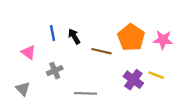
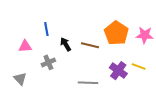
black arrow: (74, 36) -> (66, 44), moved
pink triangle: (28, 52) -> (25, 46), turned -40
gray line: (85, 93) -> (88, 83), moved

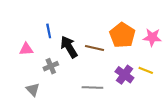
black arrow: (66, 44) -> (69, 47), size x1.5
gray triangle: (20, 79) -> (33, 90), moved

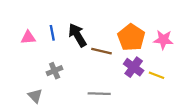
black arrow: (69, 47) -> (77, 35), moved
pink triangle: (26, 49) -> (28, 37), moved
purple cross: (124, 75) -> (134, 67), moved

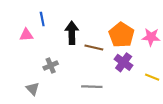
blue line: (52, 33) -> (42, 19), moved
black arrow: (77, 35) -> (72, 33), turned 30
yellow line: (156, 75) -> (152, 77), moved

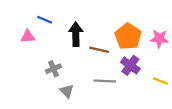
blue line: (42, 19) -> (45, 20), turned -56
gray line: (92, 87) -> (105, 81), moved
gray triangle: (33, 89) -> (67, 91), moved

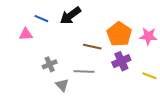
black arrow: (76, 34) -> (70, 15), moved, turned -125
purple cross: (130, 65) -> (121, 61), turned 30
gray line: (105, 81) -> (84, 72), moved

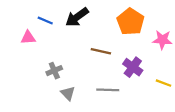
orange pentagon: (119, 34) -> (131, 22), moved
purple cross: (121, 61) -> (133, 67), turned -30
gray line: (84, 72) -> (108, 90), moved

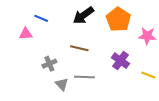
black arrow: (77, 17) -> (83, 15), moved
brown line: (101, 51) -> (79, 48), moved
gray line: (108, 90) -> (84, 77), moved

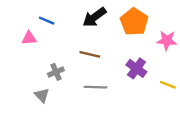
gray triangle: (62, 84) -> (42, 95), moved

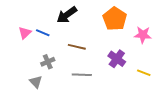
black arrow: (94, 17) -> (67, 15), moved
blue line: (47, 21) -> (43, 33), moved
pink triangle: (29, 38) -> (25, 33), turned -40

